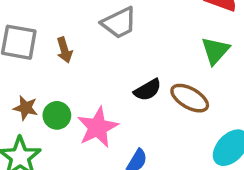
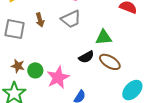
brown arrow: (64, 50) -> (40, 20), moved
green triangle: (215, 51) -> (104, 37), moved, turned 42

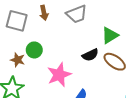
green triangle: (104, 37) -> (110, 35), turned -30
green circle: (35, 70) -> (34, 50), moved

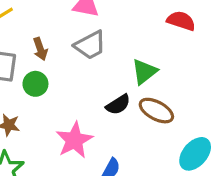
green circle: (34, 50) -> (35, 84), moved

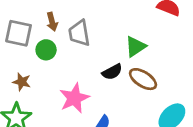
gray trapezoid: (90, 45) -> (79, 33), moved, turned 104

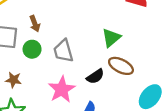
gray trapezoid: (79, 33) -> (63, 51), moved
black semicircle: (112, 72) -> (95, 76), moved

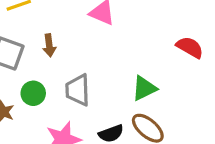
green circle: (32, 49) -> (33, 93), moved

